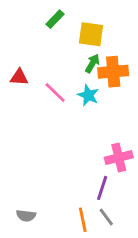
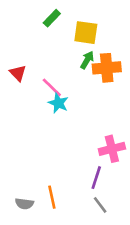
red triangle: (19, 77) -> (18, 73), turned 42
cyan star: (88, 95) -> (58, 103), moved
orange line: (83, 220) -> (52, 197), moved

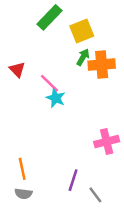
green rectangle: (52, 18) -> (49, 17), size x1.5
yellow square: (86, 33) -> (82, 31), turned -30
purple line: (96, 178) -> (73, 180), moved
orange line: (52, 197) -> (22, 169), moved

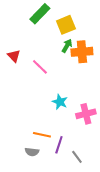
cyan star: (56, 98) -> (60, 102), moved
orange line: (22, 169) -> (42, 135), moved, turned -66
gray semicircle: (23, 194) -> (32, 152), moved

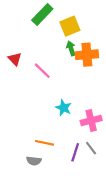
green arrow: (67, 46) -> (71, 48), turned -48
purple line: (59, 145) -> (75, 152), moved
gray line: (77, 157) -> (91, 148), moved

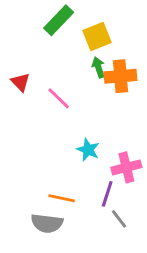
gray line: (91, 148) -> (119, 219), moved
purple line: (75, 152) -> (107, 194), moved
gray semicircle: (34, 161) -> (47, 223), size x1.5

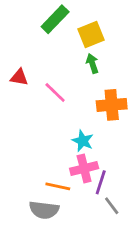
orange cross: (120, 76) -> (112, 105), moved
red triangle: (20, 82) -> (19, 77), turned -36
pink cross: (126, 167) -> (84, 168), moved

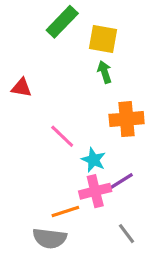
yellow square: (91, 35) -> (103, 39), turned 32
pink line: (55, 93) -> (62, 136), moved
purple line: (101, 182) -> (120, 182), moved, turned 40
orange line: (58, 186) -> (65, 212), turned -30

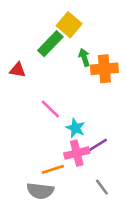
green rectangle: (62, 22) -> (50, 44), moved
yellow square: (103, 39) -> (69, 25), moved, turned 30
orange cross: (127, 119) -> (104, 69), moved

